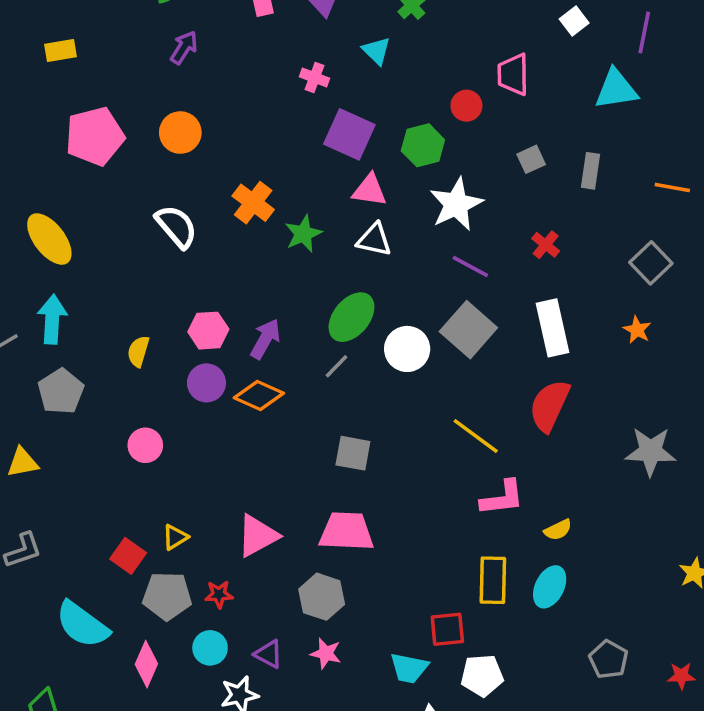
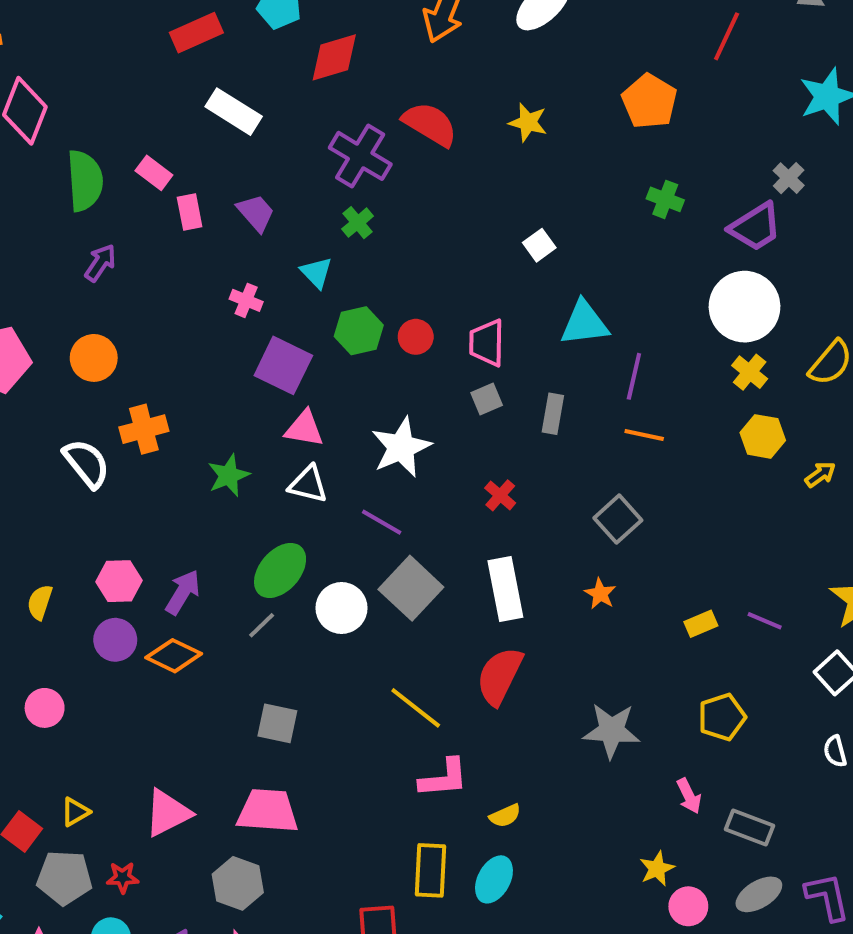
purple line: (644, 33) -> (634, 376), moved
pink trapezoid: (513, 74) -> (487, 343), moved
green hexagon: (423, 145) -> (359, 331), moved
orange cross: (253, 203) -> (144, 429), moved, turned 36
purple line: (470, 266) -> (382, 522), moved

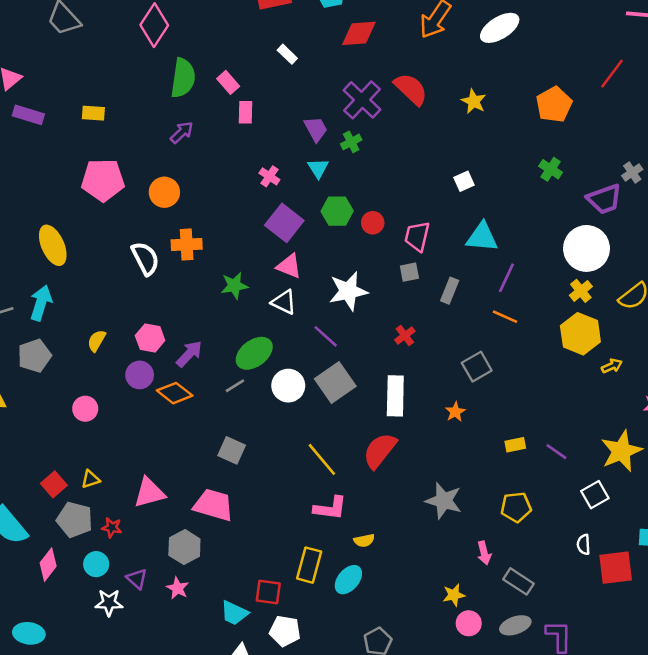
white rectangle: (234, 112) -> (287, 54), size x0.6
purple trapezoid: (256, 213) -> (316, 129), moved
yellow hexagon: (763, 436) -> (580, 334), size x1.4

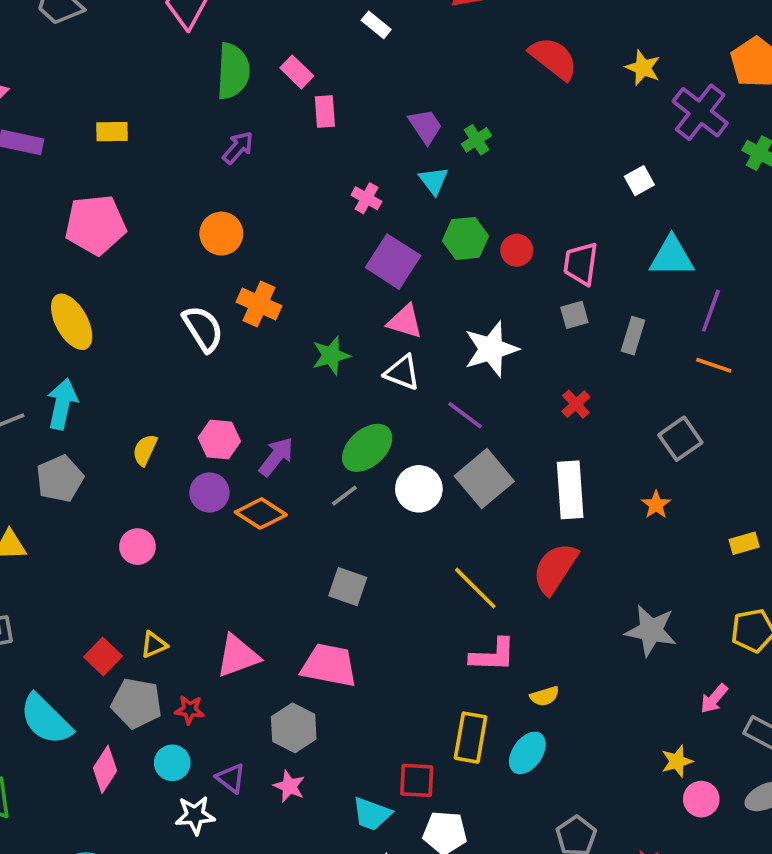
purple cross: (362, 100) -> (700, 112), moved
pink pentagon: (103, 180) -> (95, 225), moved
orange cross: (187, 244) -> (259, 304), turned 32
pink arrow: (484, 553) -> (714, 699), turned 60

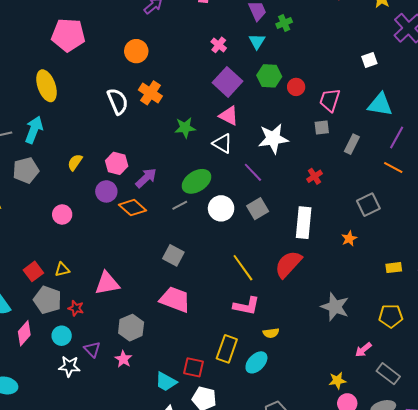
gray square: (484, 479) -> (258, 209), size x0.7
pink trapezoid: (329, 665) -> (175, 299), moved

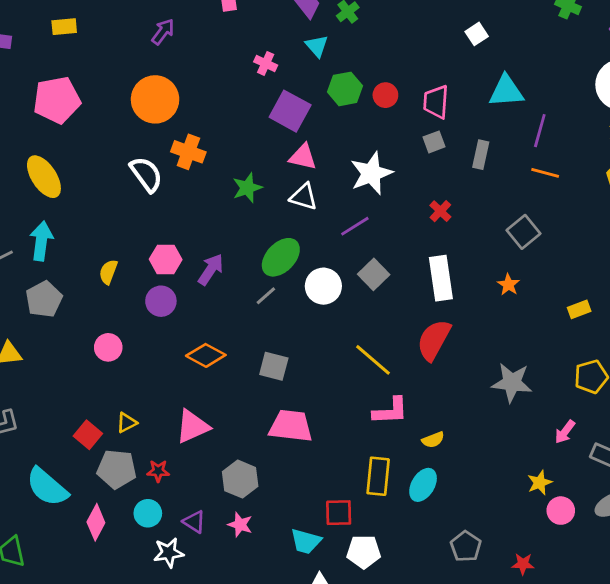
orange circle: (136, 51) -> (155, 99), size x1.4
purple line: (253, 172) -> (355, 226), turned -65
orange diamond: (133, 208) -> (206, 355), moved

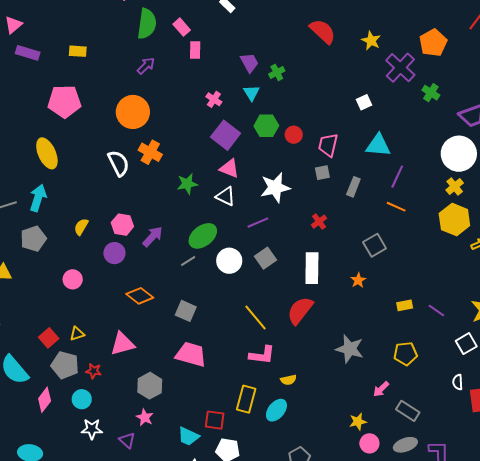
purple triangle: (194, 522) -> (127, 440), moved

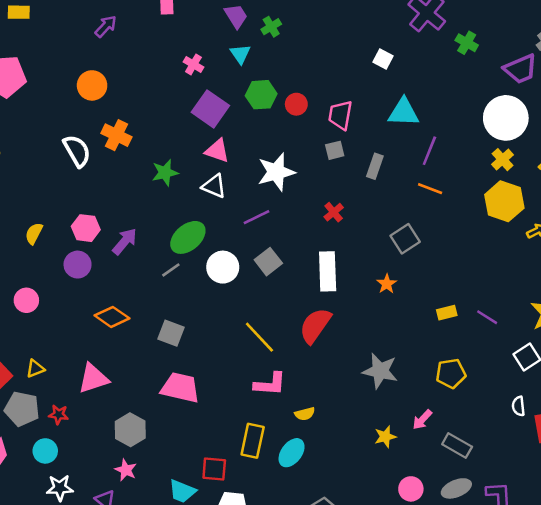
white square: (364, 102) -> (383, 59), turned -35
orange circle: (133, 112) -> (92, 85), size x0.7
yellow star: (358, 422) -> (385, 437), moved

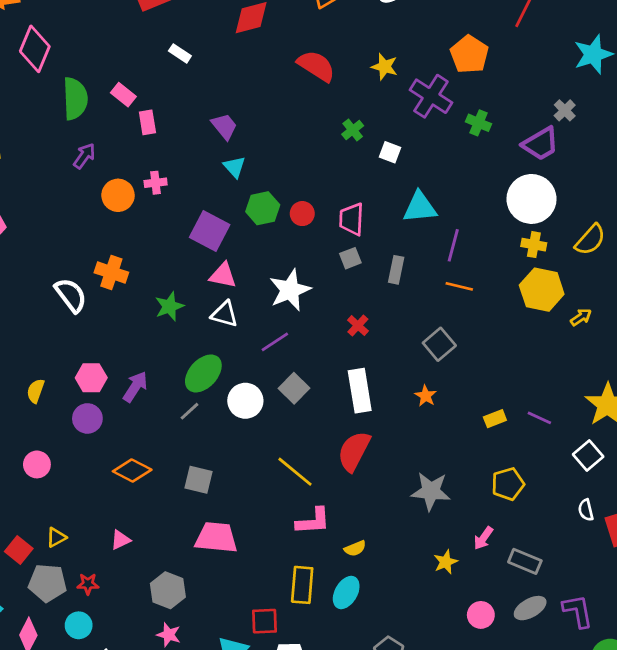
green cross: (271, 27) -> (353, 130), moved
pink cross: (193, 64) -> (156, 183), moved, turned -30
orange circle: (92, 85) -> (118, 195), moved
yellow cross: (503, 160) -> (534, 245), turned -30
pink triangle: (93, 379) -> (121, 540), size x0.6

